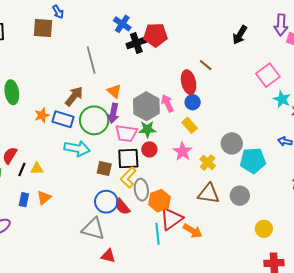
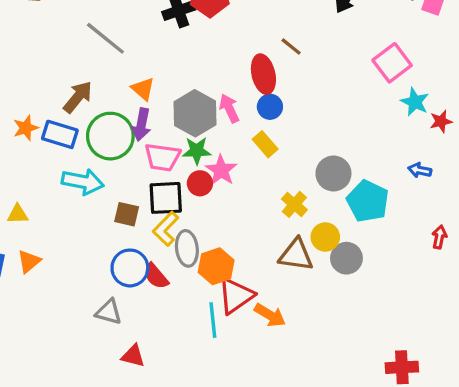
gray line: (91, 60) -> (105, 38), turned -36
pink star: (183, 151) -> (221, 170), moved
cyan pentagon: (253, 160) -> (368, 201), turned 30
gray triangle: (93, 229) -> (109, 312), size x0.7
yellow circle: (264, 229) -> (325, 237), moved

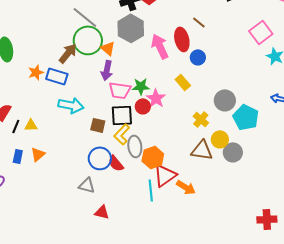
blue circle: (270, 107) -> (198, 57), moved
pink arrow: (229, 108) -> (160, 46), moved, size x1.4
gray hexagon: (195, 113) -> (131, 28), moved
green circle: (110, 136) -> (88, 40), moved

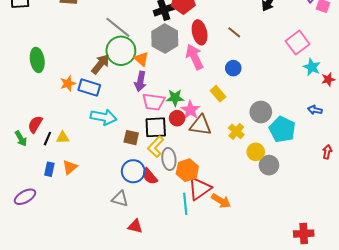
red ellipse: (182, 39) -> (200, 32), moved
brown triangle: (202, 150) -> (201, 125), moved

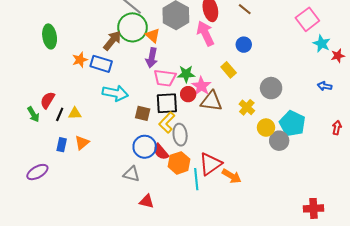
cyan pentagon: (282, 129) -> (292, 123), moved
orange hexagon: (187, 170) -> (179, 163), moved

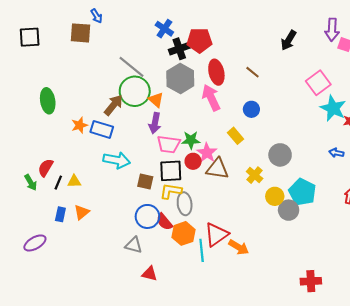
cyan star: (322, 44) -> (333, 108), size x1.4
yellow L-shape: (167, 122) -> (171, 191), turned 55
red cross: (314, 208) -> (311, 281), moved

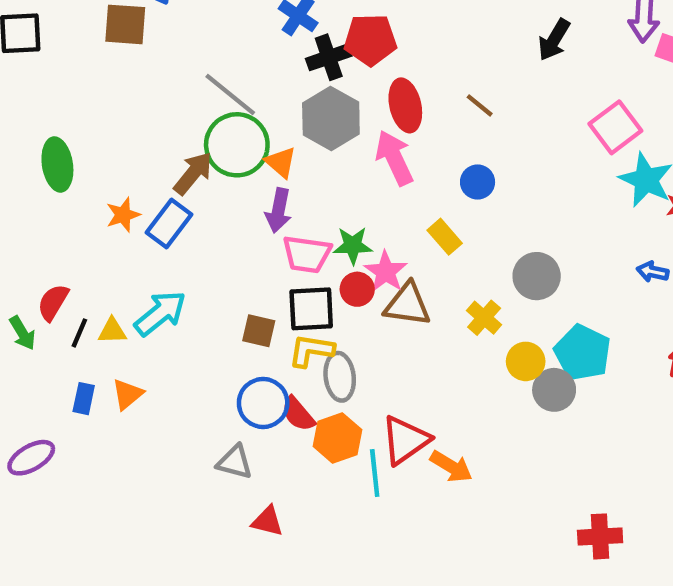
blue rectangle: (102, 129) -> (169, 224), turned -70
cyan arrow: (117, 160) -> (160, 313), moved, turned -50

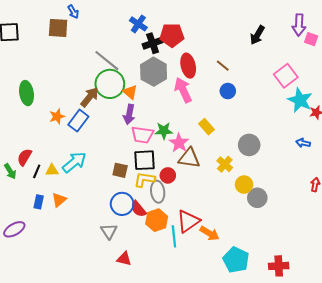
blue circle: (478, 182) -> (228, 91), moved
red circle: (357, 289) -> (168, 175), moved
cyan pentagon: (583, 353) -> (236, 260), moved
gray triangle: (235, 462) -> (109, 231), turned 42

